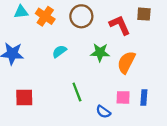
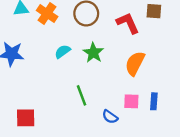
green star: (100, 52) -> (93, 53), moved, turned 30
red square: (24, 97) -> (26, 118), moved

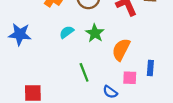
orange semicircle: (135, 63) -> (121, 49), moved
blue rectangle: (154, 101) -> (150, 68), moved

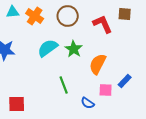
cyan semicircle: (67, 32) -> (48, 48), size x1.5
blue rectangle: (150, 68) -> (125, 81), turned 40

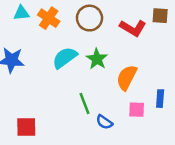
red L-shape: (103, 24) -> (133, 28), turned 145
blue rectangle: (125, 81) -> (160, 99), turned -40
blue semicircle: (88, 103) -> (104, 122), moved

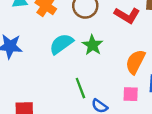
orange semicircle: (127, 78) -> (135, 62), moved

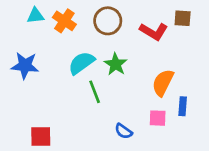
green line: (80, 88) -> (95, 92), moved

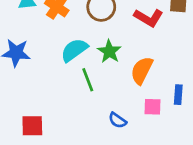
orange semicircle: (163, 83) -> (142, 70), moved

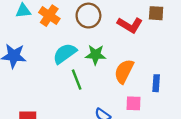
green star: (109, 51) -> (96, 55), turned -30
blue rectangle: (178, 95) -> (156, 83), moved

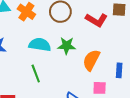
cyan semicircle: (65, 53) -> (40, 45), turned 45
green line: (77, 80) -> (36, 73), moved

